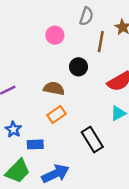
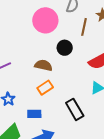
pink circle: (55, 35) -> (45, 20), size x1.6
blue rectangle: (35, 144) -> (34, 114), moved

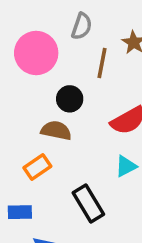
brown semicircle: (43, 65) -> (56, 131), moved

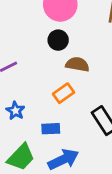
black circle: (70, 99) -> (58, 40), moved

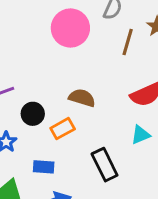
black circle: (58, 40) -> (33, 114), moved

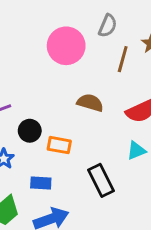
brown semicircle: (82, 98) -> (90, 103), moved
orange rectangle: (63, 129) -> (59, 145), turned 40

